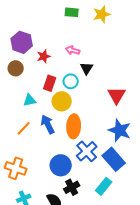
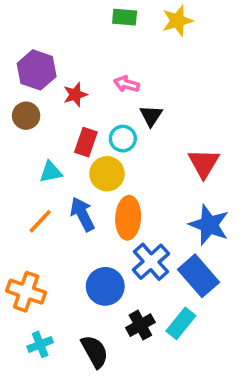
black cross: (72, 187) -> (140, 325), moved

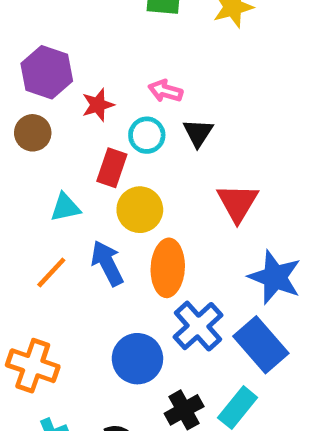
cyan circle: (123, 139) -> (147, 135), moved
red triangle: (204, 163) -> (238, 203), moved

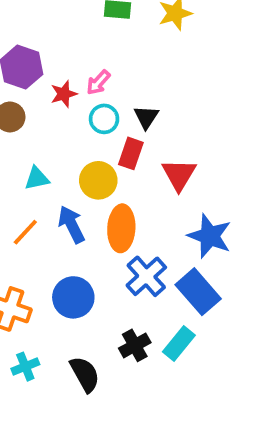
pink arrow: (165, 91) -> (98, 82), moved, turned -64
red rectangle: (112, 168) -> (131, 153), moved
blue circle: (137, 359) -> (73, 297), moved

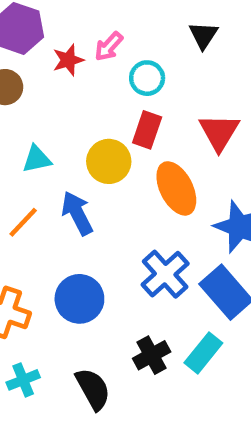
black triangle: (146, 117) -> (203, 35), moved
cyan circle: (104, 119) -> (147, 78), moved
red triangle: (179, 175) -> (219, 132), moved
orange ellipse: (121, 228) -> (176, 188), moved, turned -30

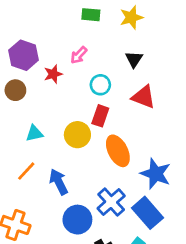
pink arrow: (109, 47) -> (79, 55), moved
red triangle: (219, 132) -> (143, 97), moved, turned -40
blue arrow: (77, 213) -> (59, 182), moved
blue circle: (79, 299) -> (77, 220), moved

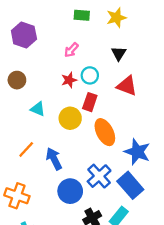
purple hexagon: (24, 55) -> (24, 35), moved
red star: (53, 74) -> (69, 80), moved
cyan triangle: (34, 133) -> (38, 109), moved, turned 35

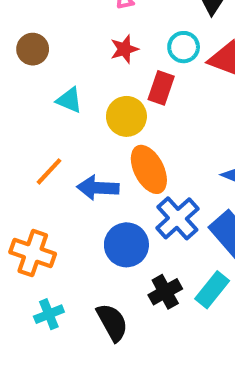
cyan circle: (90, 75) -> (184, 47), moved
orange ellipse: (105, 132) -> (149, 169), moved
blue arrow: (54, 159) -> (98, 188), turned -60

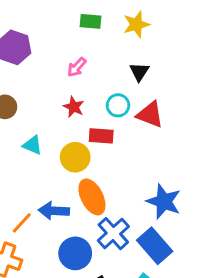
red star: (124, 49) -> (74, 107), turned -30
red rectangle: (161, 88) -> (101, 136), turned 75
orange line: (49, 171) -> (22, 223), moved

